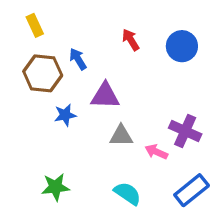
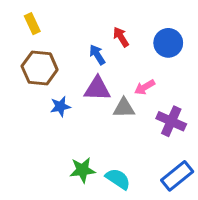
blue arrow: (78, 59) -> (97, 55), moved
gray triangle: (121, 136) -> (124, 108), moved
pink arrow: (156, 152) -> (145, 87), moved, turned -54
green star: (56, 187) -> (82, 170), moved

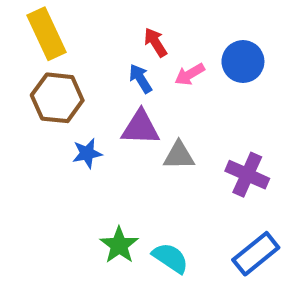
yellow rectangle: (32, 24) -> (47, 34), size x1.6
red arrow: (121, 37) -> (155, 42), moved
pink arrow: (145, 87) -> (190, 74), moved
green star: (82, 170) -> (119, 245), turned -30

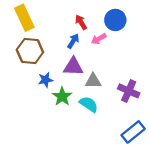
blue circle: (243, 62) -> (115, 20), moved
blue arrow: (140, 79) -> (73, 41), turned 64
green star: (119, 245) -> (62, 96), moved
cyan semicircle: (170, 258) -> (89, 104), moved

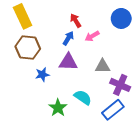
blue circle: (115, 20) -> (121, 18), moved
gray triangle: (93, 81) -> (103, 66), moved
green star: (62, 96) -> (58, 108), moved
blue rectangle: (133, 132) -> (113, 110), moved

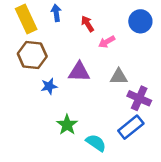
blue arrow: (68, 38) -> (56, 13), moved, turned -40
cyan semicircle: (83, 97) -> (96, 143), moved

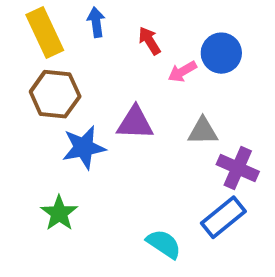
blue circle: (140, 21) -> (221, 53), moved
blue star: (49, 86) -> (84, 147), size x1.5
green star: (67, 125) -> (59, 213), moved

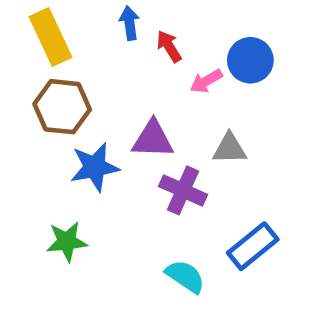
blue arrow: (96, 22) -> (130, 23), moved
purple cross: (238, 168) -> (183, 190), moved
green star: (59, 213) -> (67, 242), turned 30

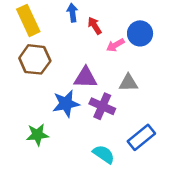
blue star: (95, 167) -> (66, 104), moved

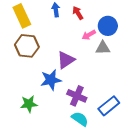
red arrow: (95, 26) -> (78, 13), moved
purple triangle: (85, 78) -> (66, 60), turned -36
gray triangle: (128, 83) -> (103, 48), moved
purple cross: (102, 106) -> (77, 96), moved

